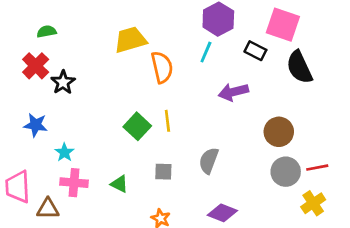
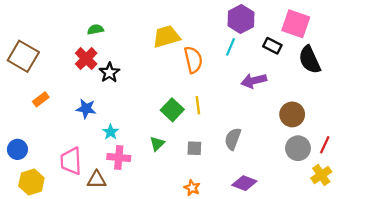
red line: (317, 168) -> (325, 145), turned -54
green triangle: (119, 184) -> (157, 144), moved, turned 49

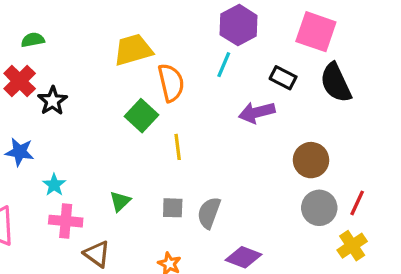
black rectangle: (272, 46) -> (283, 78), moved
green square: (172, 110) -> (141, 116), moved
gray semicircle: (233, 139) -> (209, 213), moved
brown triangle: (97, 180) -> (97, 254), moved, turned 36

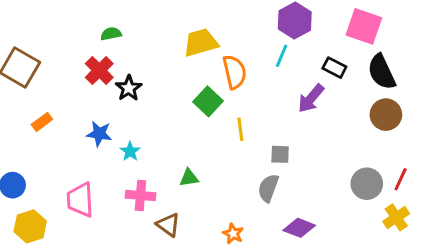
purple arrow: (257, 112) -> (311, 98), turned -36
brown circle: (311, 160) -> (386, 115), moved
cyan star: (54, 185) -> (130, 151), moved
green triangle: (120, 201) -> (189, 178), turned 36
gray square: (173, 208) -> (280, 154), moved

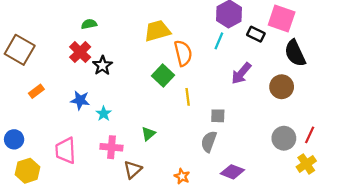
black rectangle: (334, 68) -> (256, 34), moved
brown circle: (386, 115) -> (282, 87), moved
green triangle: (189, 178) -> (148, 134), turned -32
brown triangle: (168, 225) -> (133, 170), turned 42

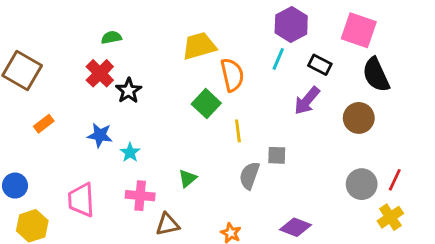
black rectangle: (256, 34) -> (320, 65), moved
gray semicircle: (209, 142) -> (249, 175), moved
brown triangle: (133, 170) -> (167, 224), turned 30

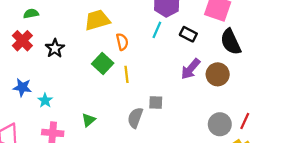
orange semicircle: (232, 75) -> (122, 42), size x0.7
black star: (129, 91) -> (55, 48), moved
purple arrow: (307, 101) -> (191, 69), moved
yellow line: (238, 131) -> (126, 74), moved

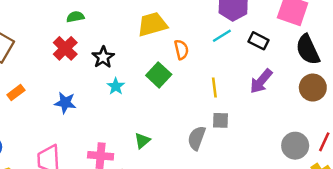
cyan line: (157, 30) -> (222, 36), turned 35
yellow line: (126, 74) -> (214, 88), moved
brown circle: (218, 74) -> (313, 88), moved
cyan star: (45, 100) -> (116, 86), moved

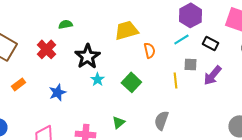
red cross: (65, 48) -> (46, 49), moved
black star: (103, 57) -> (87, 56), size x1.4
green square: (159, 75) -> (131, 82), moved
blue star: (65, 103) -> (57, 92), turned -30
gray square: (221, 120) -> (190, 64), moved

